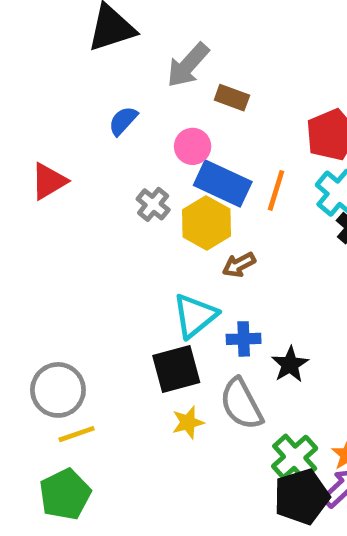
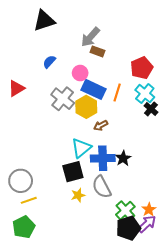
gray arrow: (188, 65) -> (90, 37), moved
gray cross: (153, 204) -> (63, 99), size x1.6
blue cross: (244, 339) -> (103, 158), size x1.6
black star: (290, 364) -> (123, 158), moved

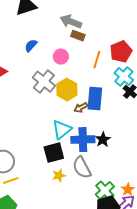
gray arrow: (90, 37) -> (71, 22), turned 70
blue rectangle: (93, 89) -> (95, 99), moved, turned 70
orange line: (117, 93) -> (97, 60), moved

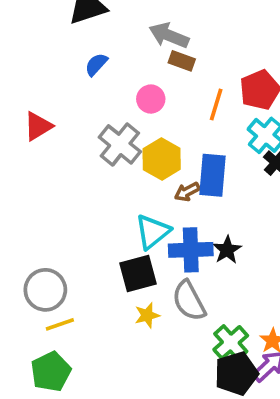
blue semicircle: (31, 46) -> (96, 64), moved

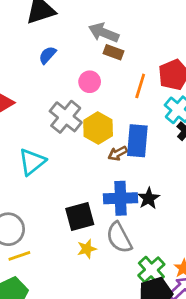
cyan triangle: (153, 232) -> (32, 162), moved

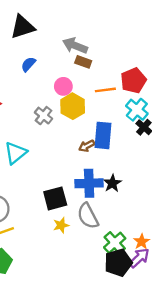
orange line: (140, 86) -> (105, 90), turned 66
gray cross: (66, 117) -> (43, 116), size x0.7
yellow hexagon: (98, 128) -> (73, 106), moved

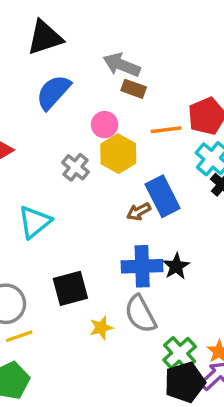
blue semicircle: (28, 64) -> (53, 92), size x1.6
blue rectangle: (103, 135) -> (163, 196), turned -32
black square: (55, 198) -> (70, 288), moved

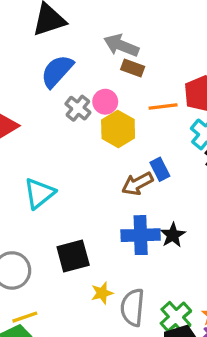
gray cross: (76, 167) -> (78, 108), moved
blue rectangle: (163, 196) -> (160, 169), size x0.6
brown arrow: (139, 212) -> (137, 184), size x1.4
gray semicircle: (140, 314) -> (133, 307), moved, turned 33
yellow line: (19, 336) -> (25, 317), moved

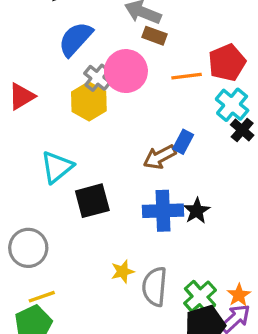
pink circle: (105, 102) -> (126, 71), size x1.6
yellow hexagon: (118, 129) -> (89, 101), moved
blue rectangle: (160, 169) -> (183, 142), turned 55
black square: (73, 256) -> (92, 201), moved

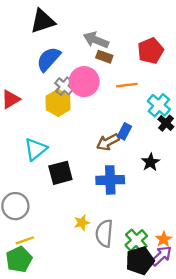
red pentagon: (227, 63) -> (151, 51), moved
black star: (197, 211) -> (151, 162), moved

